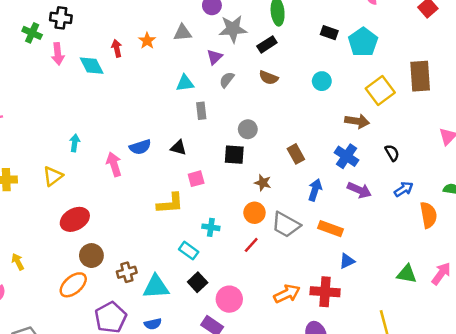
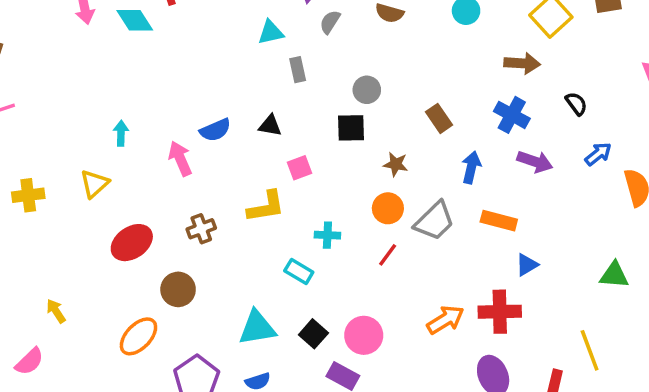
gray trapezoid: (286, 225) -> (435, 221), turned -68
brown circle: (91, 256) -> (178, 289), moved
brown cross: (127, 272) -> (201, 229), moved
black square: (198, 282) -> (313, 334), moved

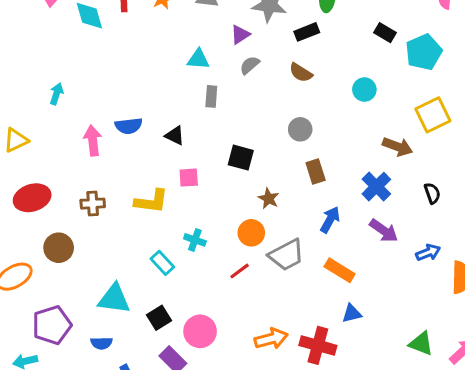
gray circle: (367, 90) -> (300, 129), moved
cyan arrow: (121, 133) -> (56, 94), moved
blue arrow: (598, 154) -> (428, 252), moved

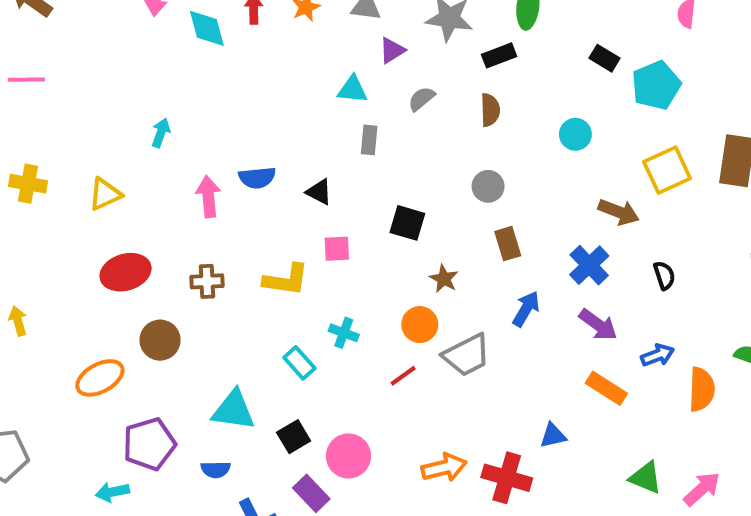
purple triangle: (240, 35) -> (392, 50), moved
brown semicircle: (301, 73) -> (490, 110), turned -125
orange rectangle: (340, 270) -> (606, 388), moved

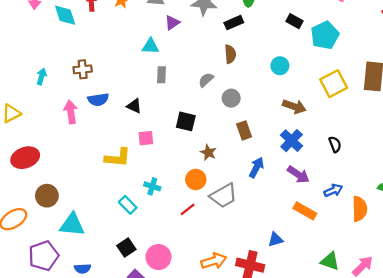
gray semicircle: (421, 99) -> (206, 80), moved
brown arrow: (619, 212) -> (294, 106), moved
brown cross: (207, 281) -> (83, 69), moved
cyan triangle: (234, 410) -> (72, 225), moved

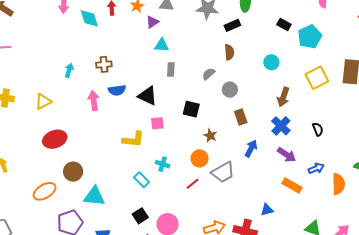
purple triangle: (172, 23) -> (152, 22), moved
black triangle: (134, 106) -> (148, 96), size x1.5
brown arrow: (294, 106) -> (283, 97), turned 90

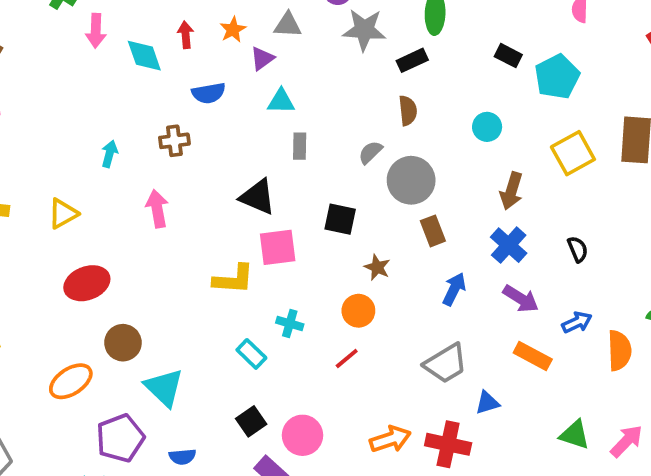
blue semicircle: (117, 90) -> (209, 93), moved
gray circle: (230, 90) -> (411, 180), size x1.6
pink square: (157, 123) -> (278, 247), size x1.5
gray trapezoid: (223, 172) -> (446, 363), moved
cyan triangle: (94, 196) -> (164, 388), turned 40

